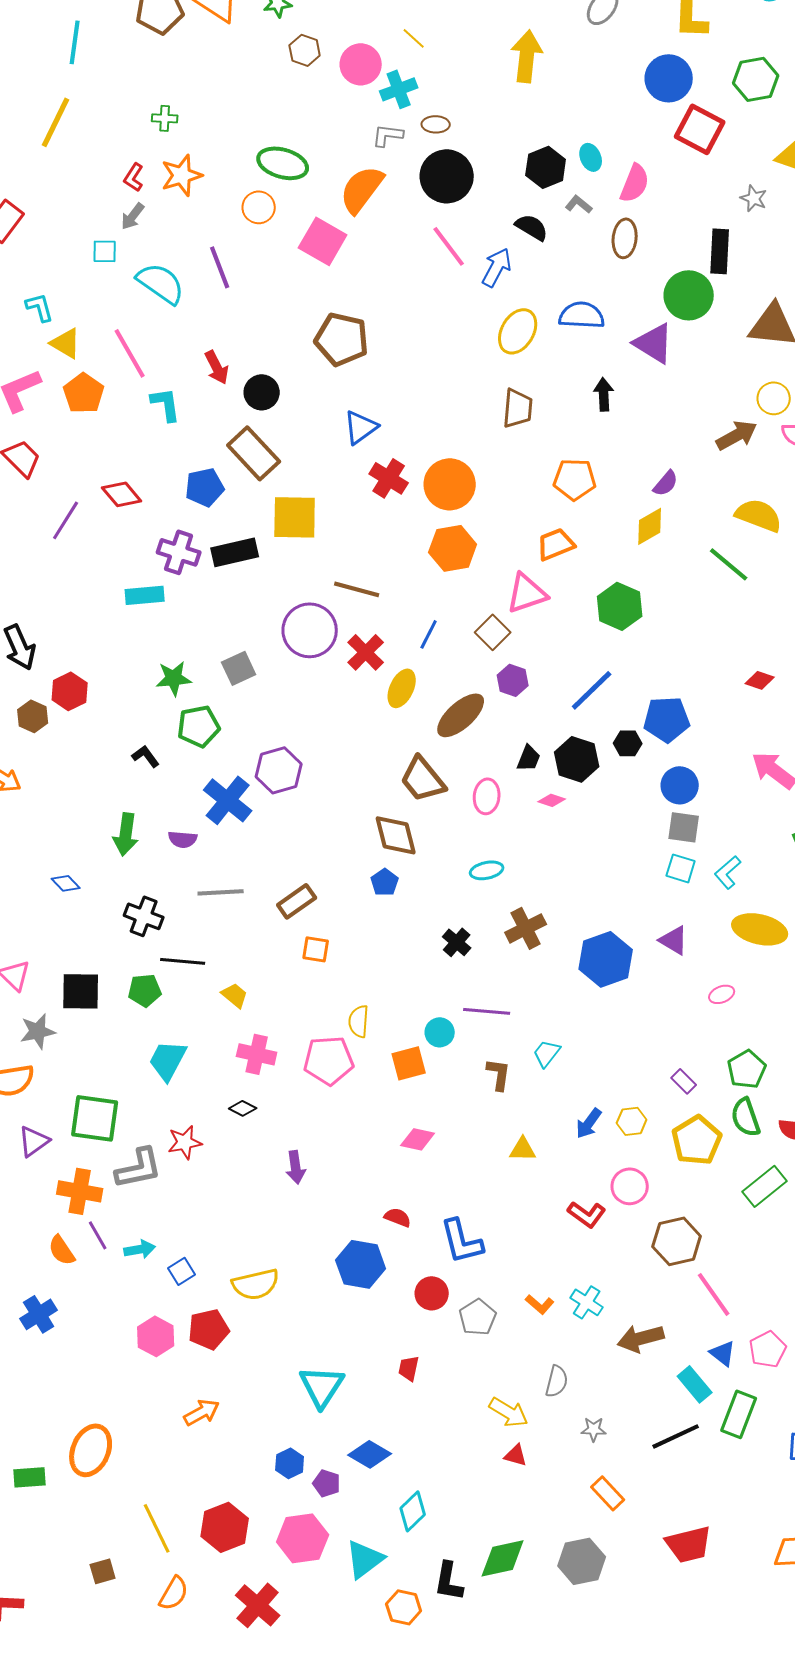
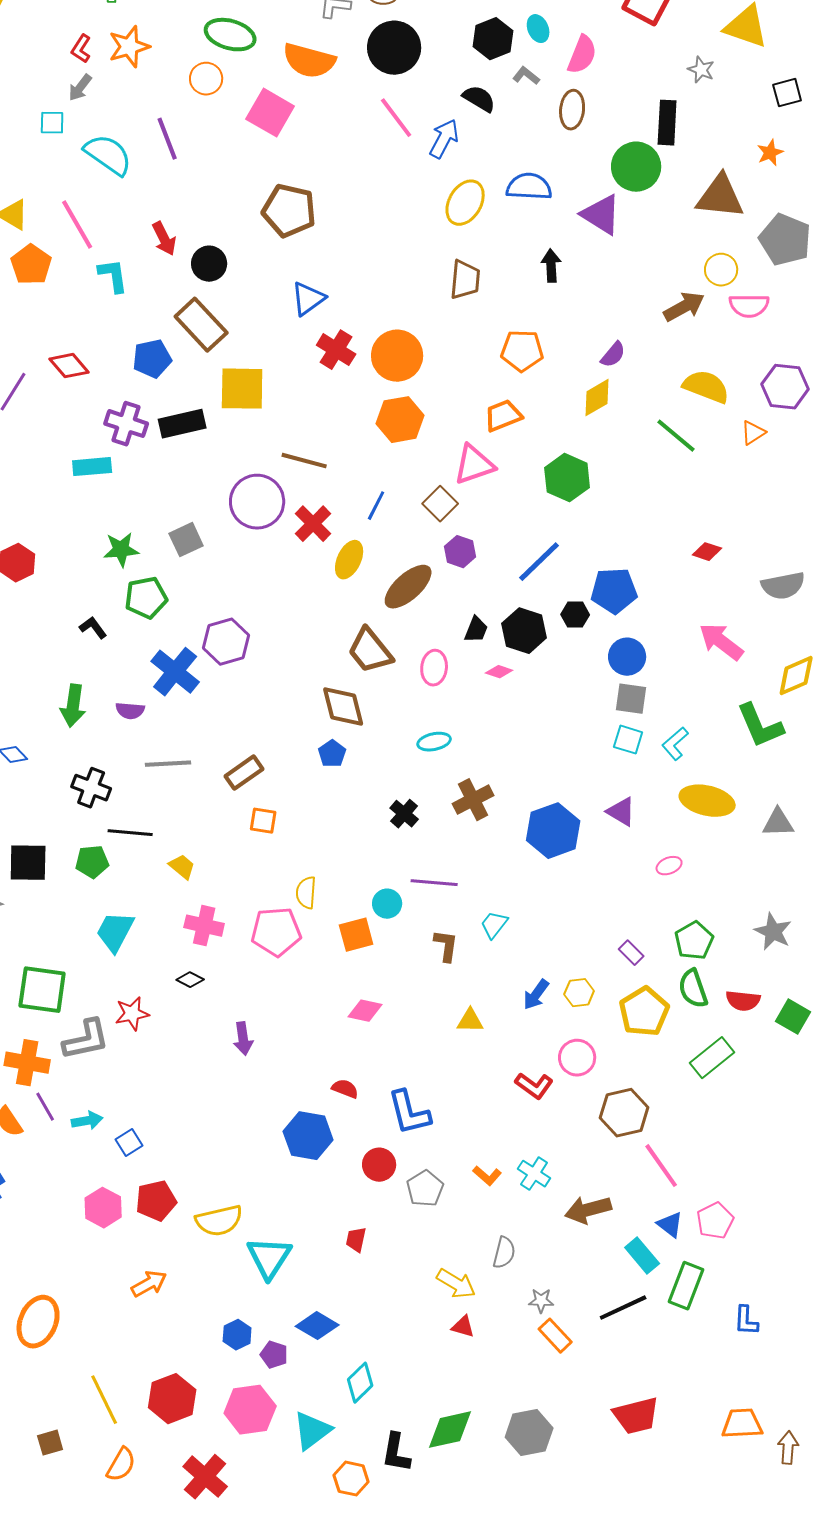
orange semicircle: (362, 189) -> (309, 61), turned -112
yellow semicircle: (256, 1284) -> (219, 1221), moved
orange rectangle: (608, 1493) -> (555, 1336), moved

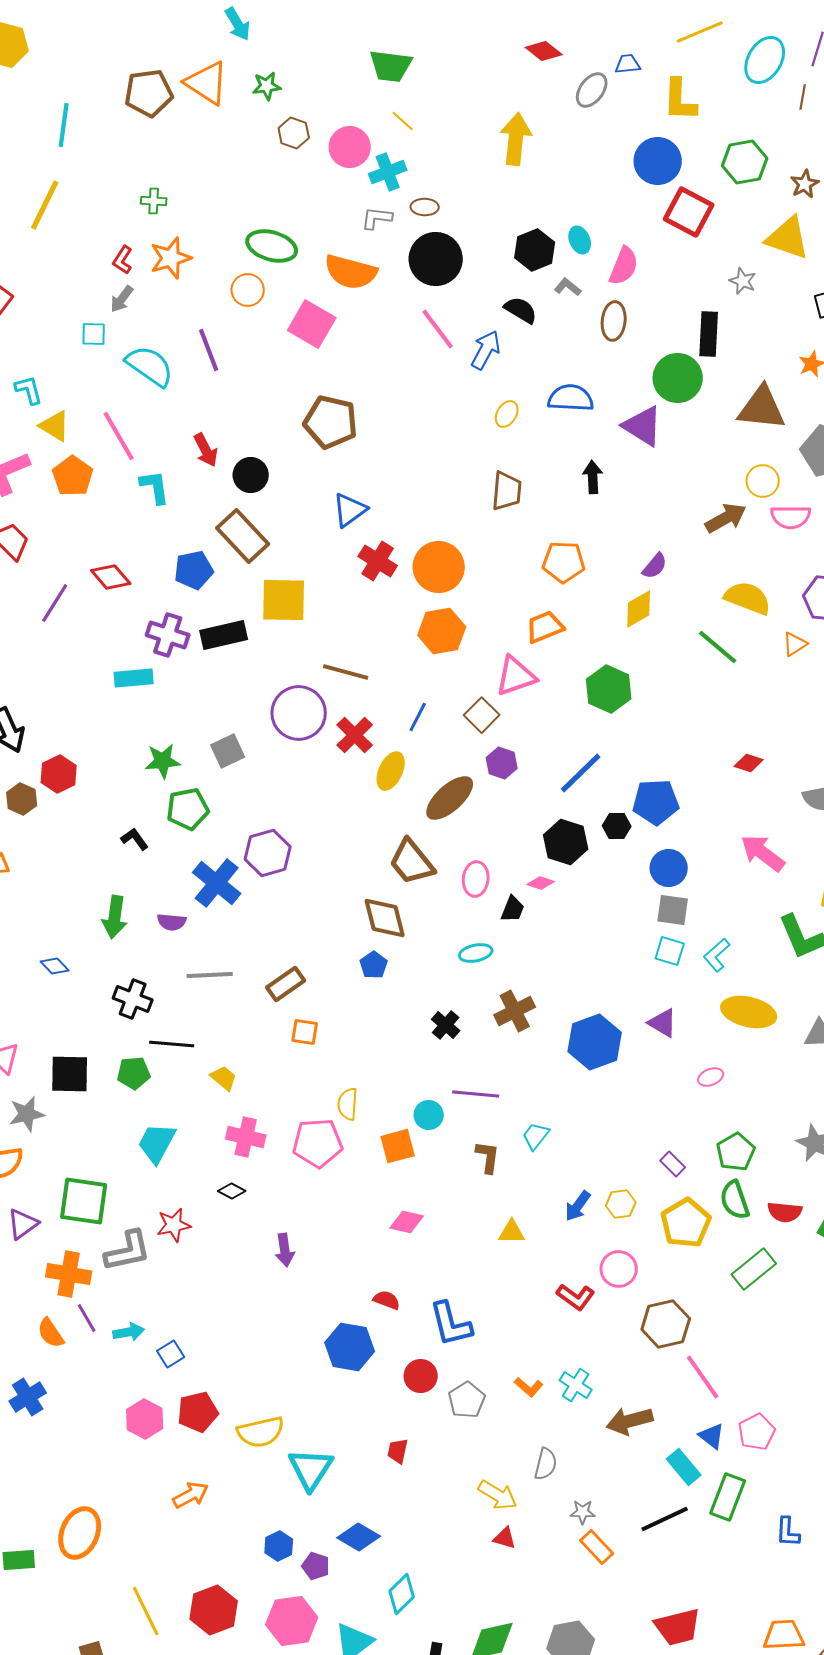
yellow ellipse: (465, 203) -> (507, 414), size x0.6
black trapezoid: (476, 630) -> (513, 909), moved

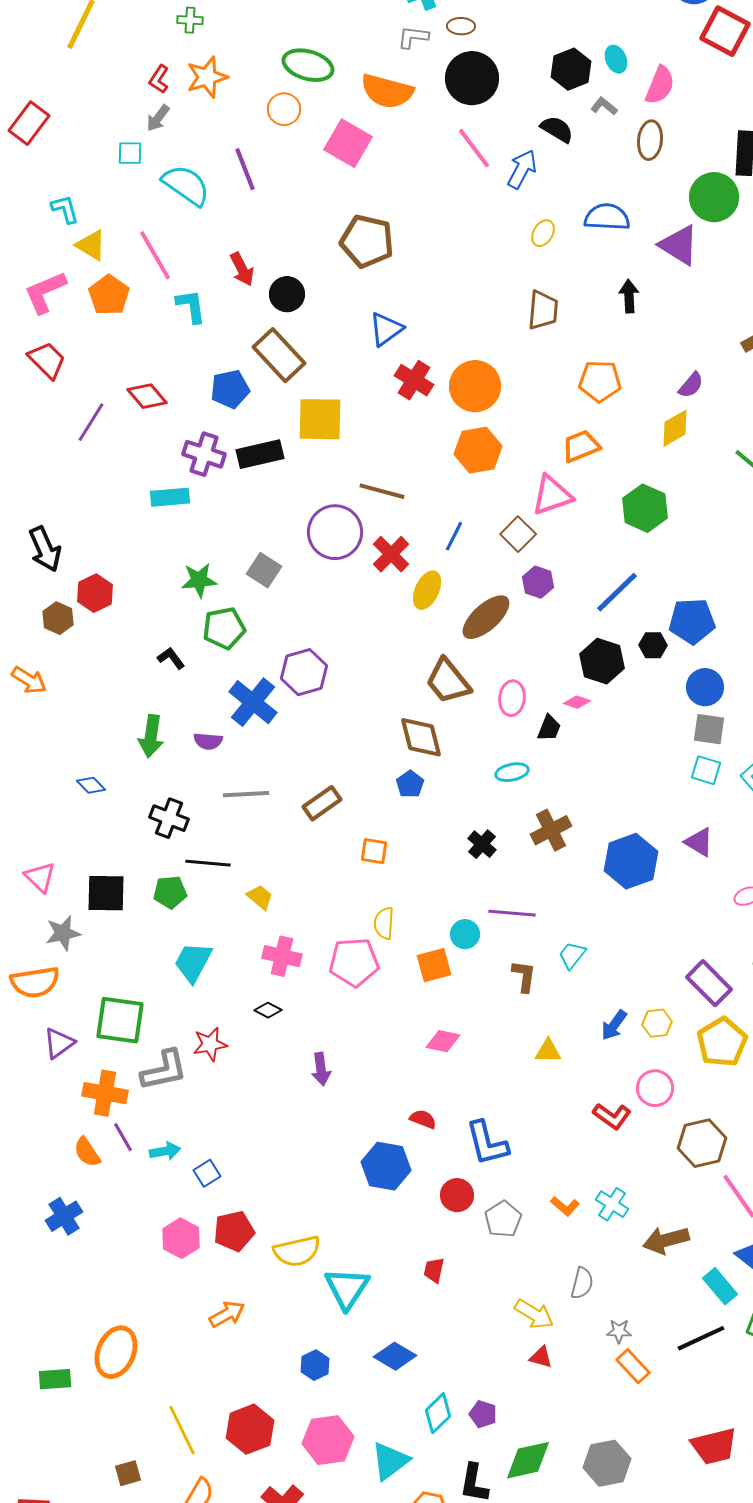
gray square: (228, 751) -> (264, 570), turned -32
orange square: (305, 1032) -> (374, 851), moved
purple rectangle: (673, 1164) -> (709, 983), size x1.8
purple pentagon: (316, 1566) -> (483, 1414), moved

